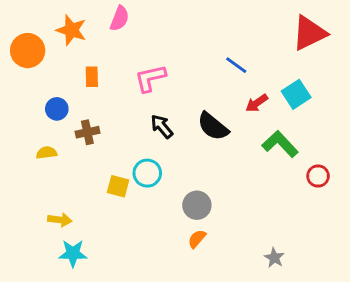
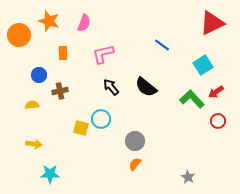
pink semicircle: (120, 18) -> (84, 23), moved
red arrow: (257, 103) -> (216, 92), moved
yellow arrow: (60, 220) -> (34, 144), moved

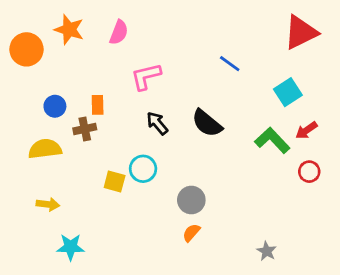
orange rectangle: (63, 53) -> (98, 105), moved
yellow semicircle: (32, 105) -> (45, 149), size x1.6

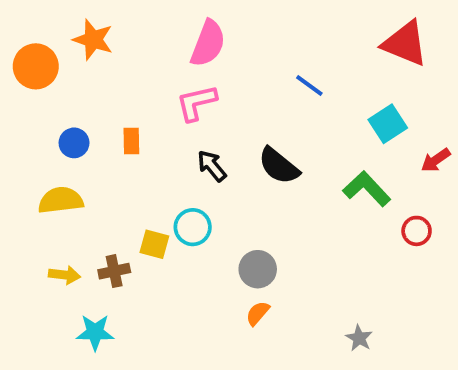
pink semicircle: (119, 32) -> (208, 43), moved, size x1.4
red triangle: (301, 32) -> (405, 43), turned 48
brown cross: (85, 129) -> (114, 271), moved
red arrow: (306, 130) -> (436, 160), moved

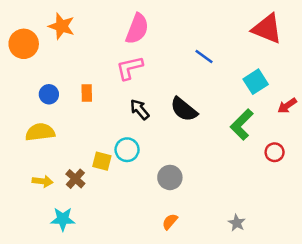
green L-shape: (367, 189) -> (242, 125), turned -92
brown cross: (114, 271) -> (75, 179), turned -36
orange semicircle: (258, 313) -> (170, 222), moved

